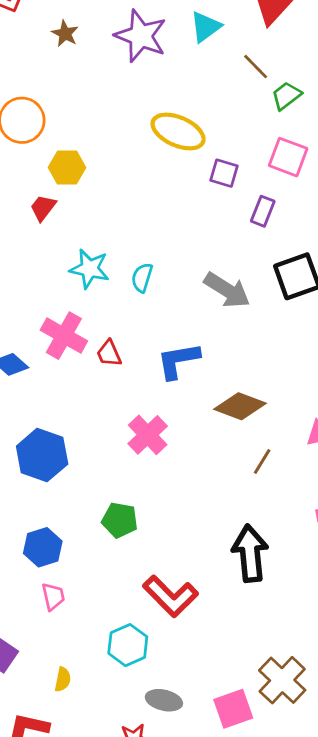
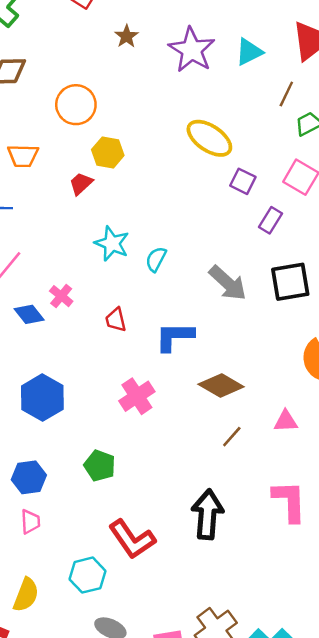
brown line: (256, 67) -> (286, 94), turned 60
pink cross: (64, 336) -> (61, 296), moved, size x0.6
yellow semicircle: (63, 679) -> (26, 595), size x1.6

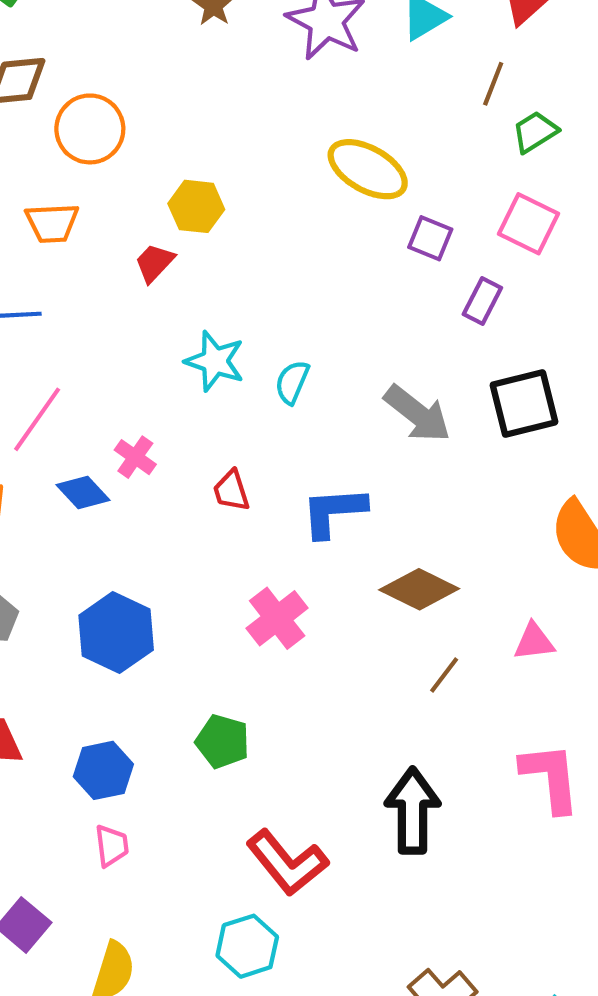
orange circle: (76, 105) -> (90, 129), moved
cyan hexagon: (88, 575) -> (247, 946), moved

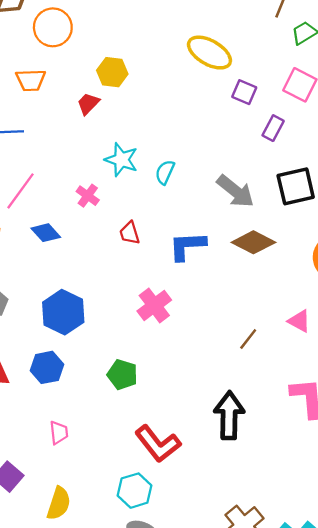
pink cross: (135, 457) -> (88, 196), moved
brown diamond: (419, 589) -> (253, 242), moved
pink triangle: (534, 642) -> (299, 321), turned 35
blue hexagon: (103, 770) -> (47, 367), moved

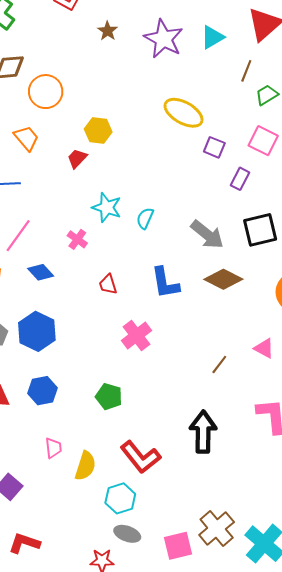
orange trapezoid: (31, 80) -> (26, 138), turned -128
red trapezoid: (130, 233) -> (108, 284), moved
blue L-shape: (187, 246) -> (165, 283), turned -96
blue hexagon: (63, 312) -> (37, 331), moved
yellow semicircle: (59, 503) -> (85, 466), moved

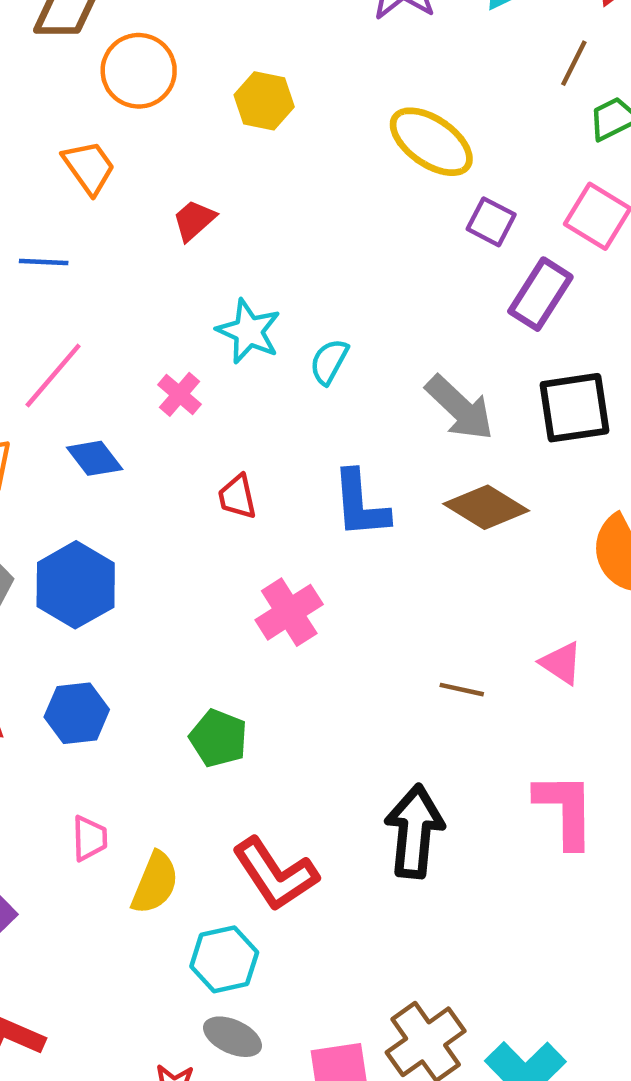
yellow hexagon: (98, 131) -> (264, 101), moved
purple rectangle: (240, 179) -> (540, 294), size x1.4
brown line: (219, 364) -> (462, 690), turned 60

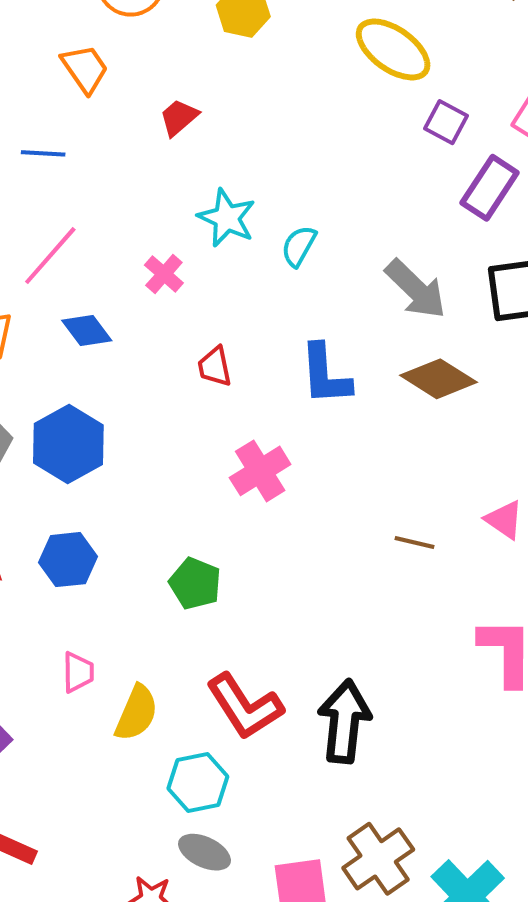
black arrow: (414, 831) -> (344, 721), moved

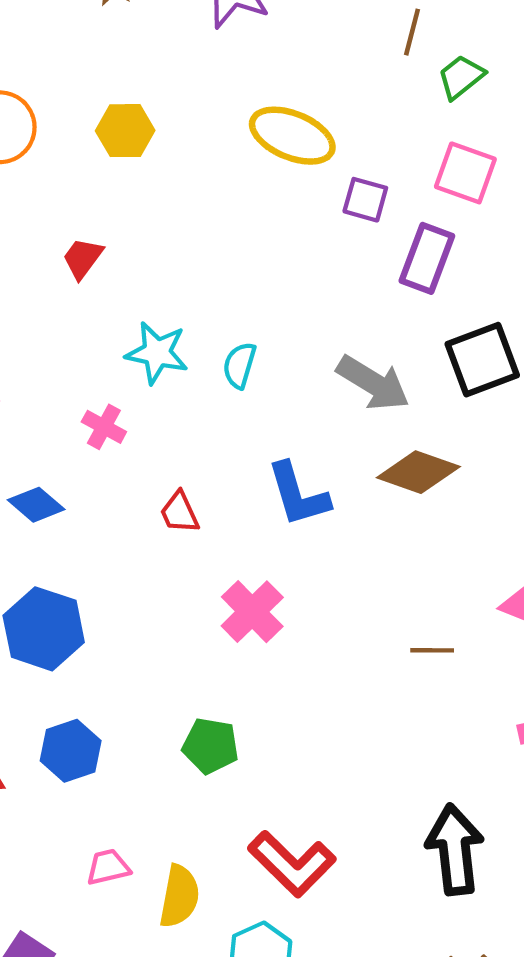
pink trapezoid: (78, 672) -> (108, 867), turned -90
black arrow: (344, 721) -> (455, 850), moved

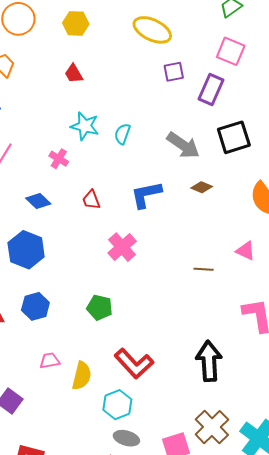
purple square: (365, 200) -> (174, 72), moved, turned -30
red trapezoid: (83, 258) -> (74, 74), moved, turned -70
brown diamond: (418, 472) -> (202, 187), size x0.6
blue L-shape: (298, 495) -> (146, 195), turned 92
blue diamond: (36, 505) -> (38, 201), moved

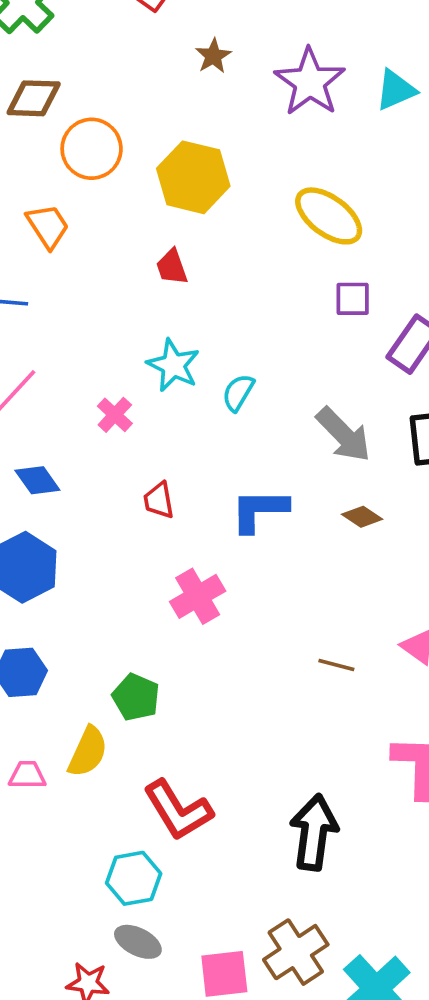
yellow hexagon: (76, 23) -> (193, 177), size x1.5
blue diamond: (38, 201) -> (37, 480), moved
yellow semicircle: (82, 376) -> (88, 752), moved

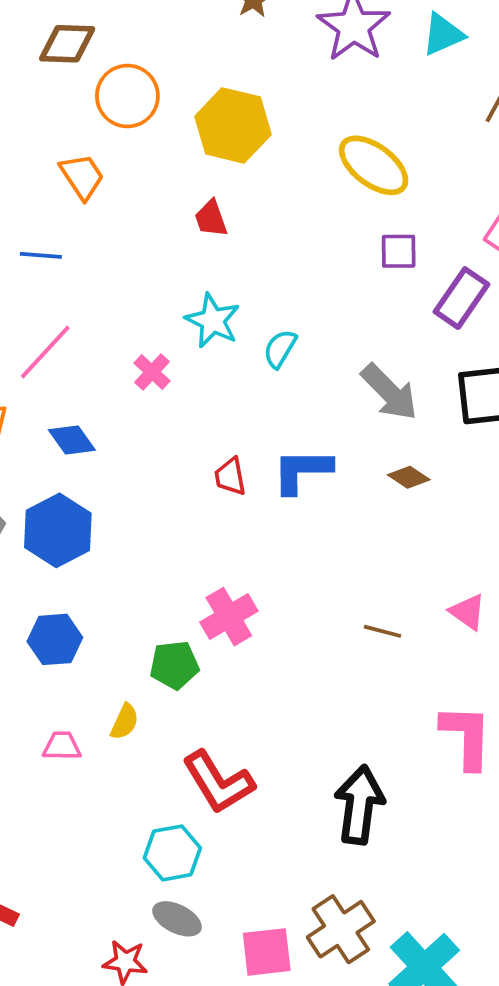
red trapezoid: (159, 500) -> (230, 477), moved
pink cross: (198, 596) -> (229, 617), moved
green pentagon: (136, 697) -> (174, 665), turned -30
yellow semicircle: (88, 752) -> (125, 722), size x0.7

